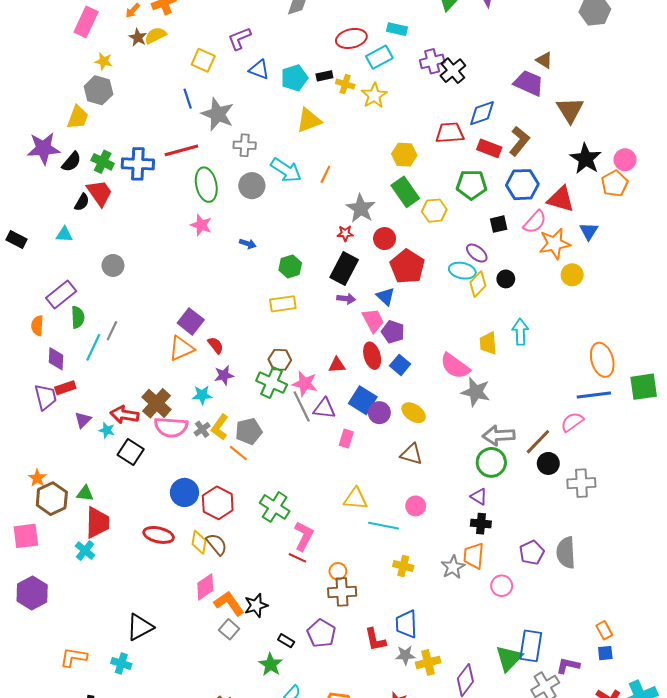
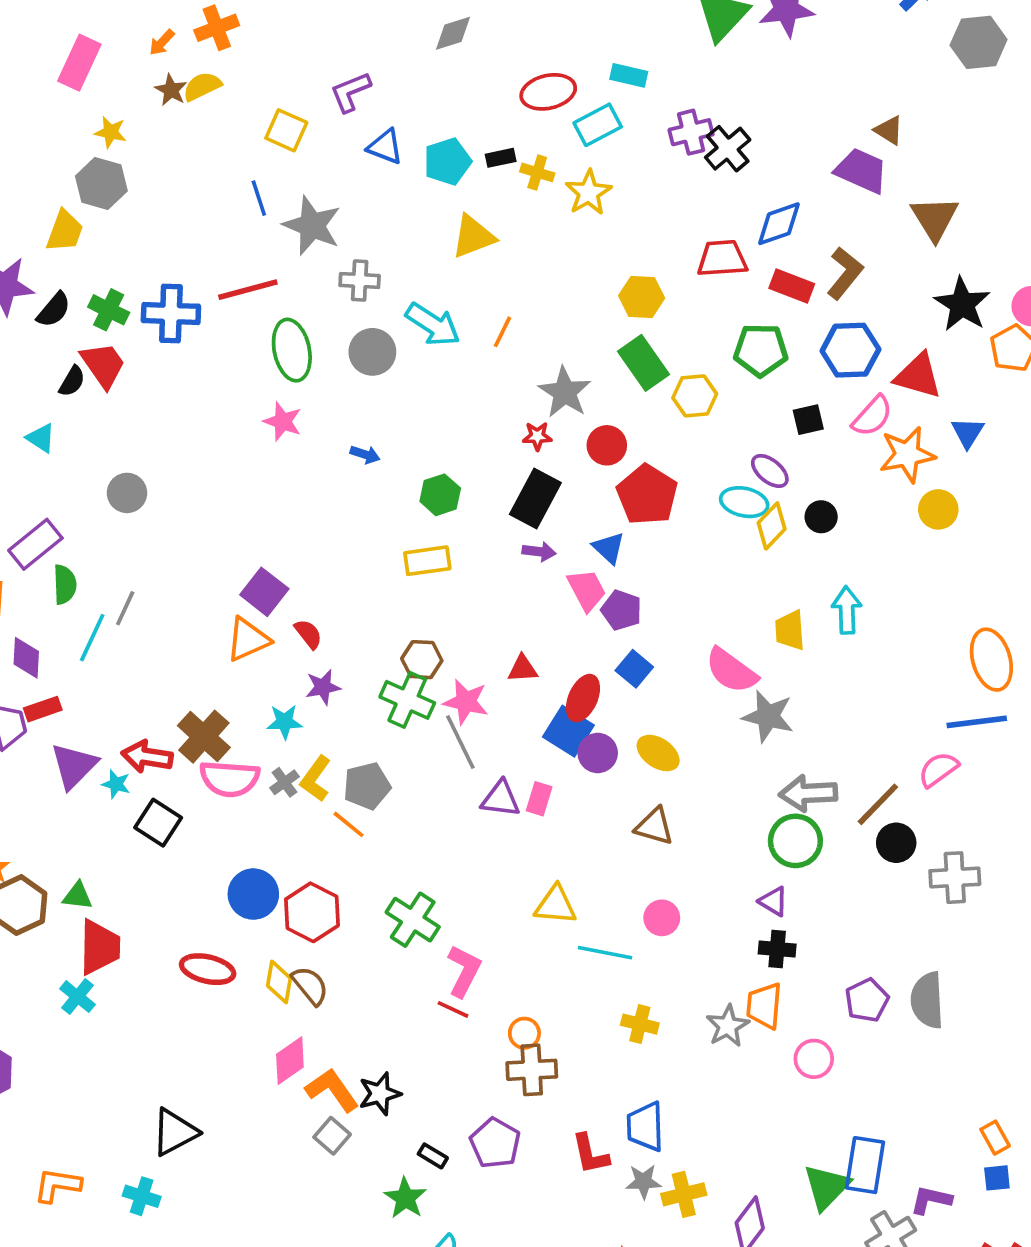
cyan triangle: (64, 234) -> (41, 438), turned 30
red ellipse: (372, 356) -> (583, 698), moved, turned 40
purple triangle: (324, 409) -> (501, 799), moved
purple triangle: (83, 420) -> (74, 766), size x1.6

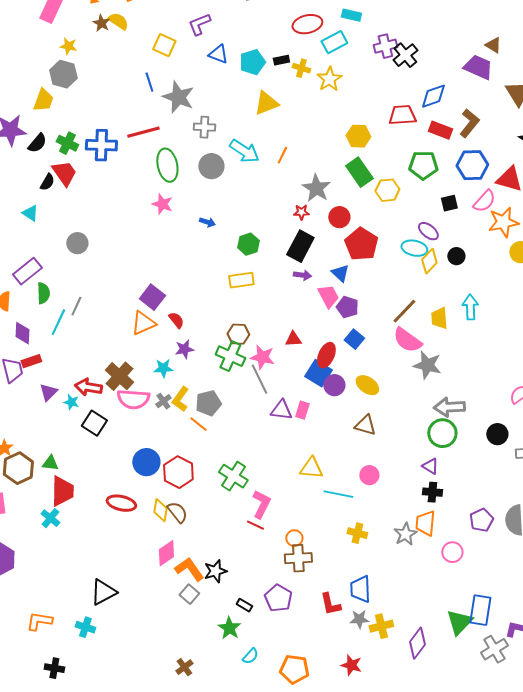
yellow semicircle: (202, 86) -> (118, 21), turned 60
purple triangle: (74, 766) -> (48, 392), size x0.7
brown line: (878, 804) -> (404, 311), moved

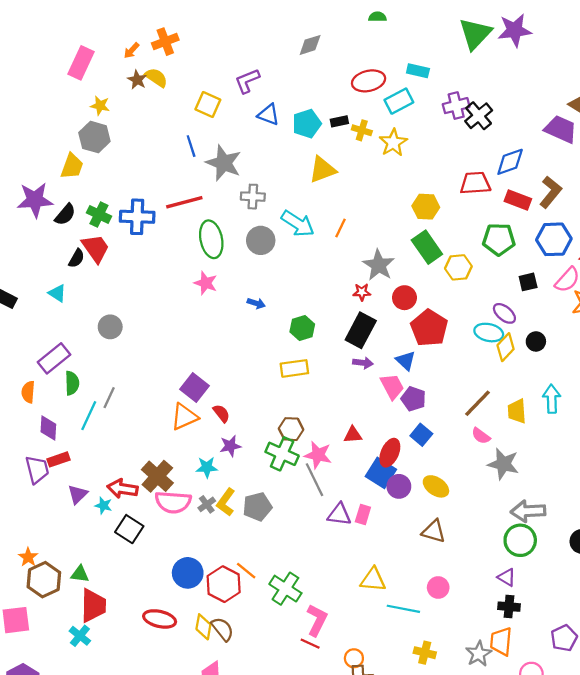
pink semicircle: (407, 340) -> (481, 436), size x0.6
orange line: (198, 424) -> (246, 571), moved

